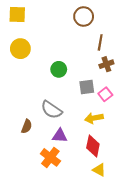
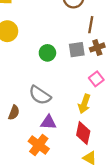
gray square: (87, 87) -> (77, 50), moved
yellow arrow: (94, 118) -> (84, 104), turned -60

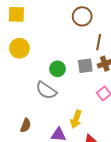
gray semicircle: (40, 95) -> (46, 90), moved
yellow arrow: (84, 104) -> (76, 119), moved

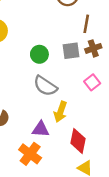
gray semicircle: (46, 90) -> (45, 86), moved

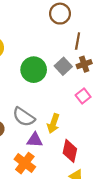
gray square: (71, 51) -> (63, 66), turned -35
green circle: (39, 54) -> (34, 70), size x1.5
gray semicircle: (45, 86) -> (24, 117), moved

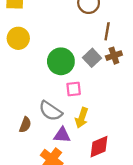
pink square: (83, 96) -> (74, 89), moved, turned 32
red diamond: (70, 151) -> (99, 147), turned 55

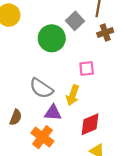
gray square: (92, 58) -> (75, 21), moved
pink square: (74, 89) -> (87, 69), moved
brown semicircle: (25, 125) -> (16, 117), moved

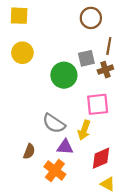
gray square: (75, 21) -> (86, 58), turned 30
brown cross: (105, 32) -> (105, 70), moved
pink square: (87, 69) -> (98, 104), size x1.5

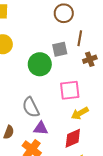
brown cross: (105, 70) -> (90, 59), moved
gray semicircle: (54, 123) -> (31, 107), turned 30
yellow arrow: (84, 130) -> (80, 113), moved, turned 42

